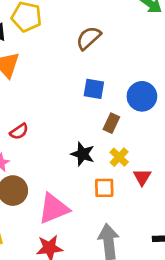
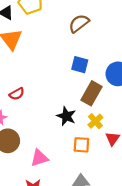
brown rectangle: (111, 123) -> (91, 93), size x1.5
pink triangle: (54, 209) -> (39, 158), size x0.7

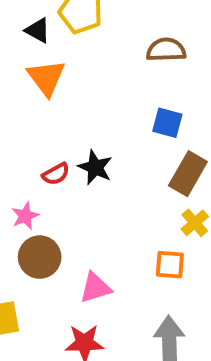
brown semicircle: (79, 23) -> (166, 50), turned 35
black star: (66, 116) -> (95, 167), moved

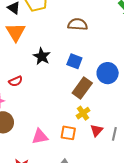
black star: (95, 167) -> (42, 56), moved
pink triangle: (95, 288) -> (40, 137), moved

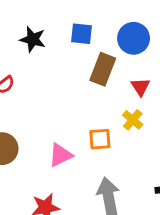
yellow cross: (83, 113) -> (133, 120), moved
red triangle: (97, 130) -> (140, 87), moved

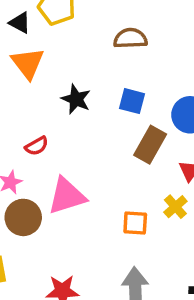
pink triangle: (60, 155) -> (67, 196), moved, size x1.4

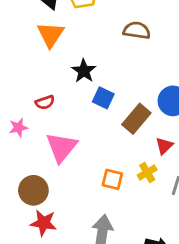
blue square: (132, 101) -> (103, 98), moved
pink triangle: (67, 196) -> (62, 147), turned -44
brown circle: (23, 217) -> (33, 190), moved

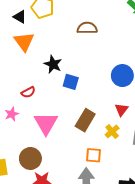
brown rectangle: (136, 119) -> (85, 120), moved
orange square: (112, 179) -> (94, 155), moved

